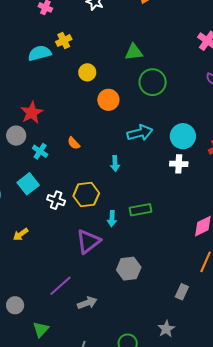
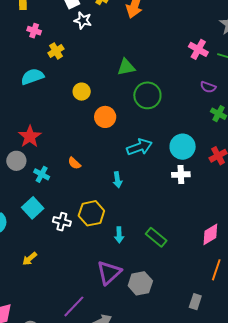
yellow cross: (64, 41) -> (56, 51), moved
green rectangle: (141, 210) -> (156, 237), moved, turned 55
purple triangle: (88, 241) -> (109, 272), moved

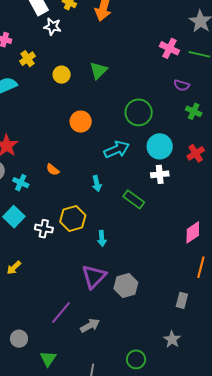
green triangle: (126, 67) -> (99, 70), turned -30
yellow circle: (82, 92) -> (62, 75), moved
green circle: (147, 95) -> (139, 112), moved
green rectangle: (156, 237) -> (134, 199), moved

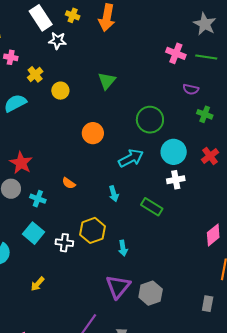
yellow circle: (62, 75) -> (60, 91), moved

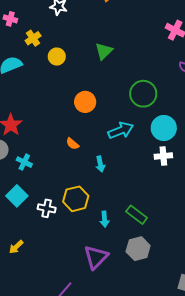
orange semicircle: (69, 183) -> (73, 144), moved
green rectangle: (152, 207) -> (137, 215), moved
gray hexagon: (151, 293) -> (138, 249), moved

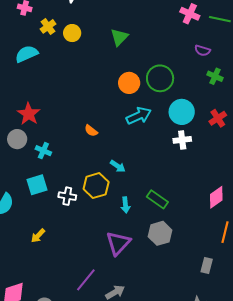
yellow circle: (57, 57) -> (72, 33), moved
orange circle: (85, 102) -> (129, 83), moved
cyan arrow: (100, 164) -> (118, 166), moved, turned -42
cyan square: (17, 196) -> (37, 185), turned 30

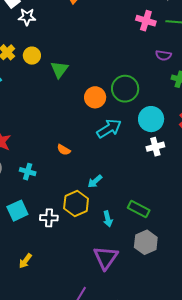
green triangle: (119, 37) -> (59, 69), moved
cyan cross: (43, 151) -> (28, 172), moved
cyan arrow: (118, 166) -> (95, 181), turned 112

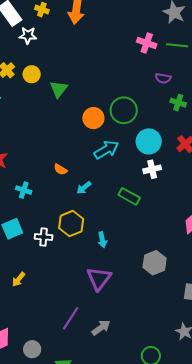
cyan arrow: (95, 181) -> (84, 188), moved
green rectangle: (139, 209) -> (129, 196), moved
gray hexagon: (146, 242) -> (155, 263), moved

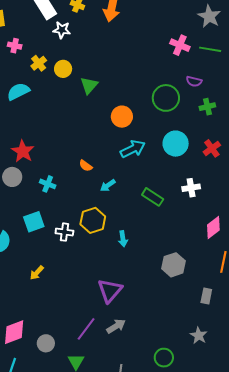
green cross: (178, 103) -> (207, 107), turned -35
green circle: (124, 110) -> (166, 98), moved
white cross: (152, 169) -> (191, 188), moved
purple triangle: (99, 279) -> (110, 291), moved
purple line: (71, 318) -> (86, 329), moved

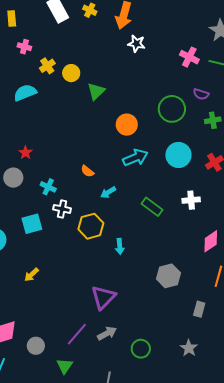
white star: (62, 30) -> (136, 44), moved
red star: (23, 151) -> (26, 153), size x0.6
white cross: (64, 232) -> (62, 209), moved
green circle: (164, 358) -> (141, 349), moved

